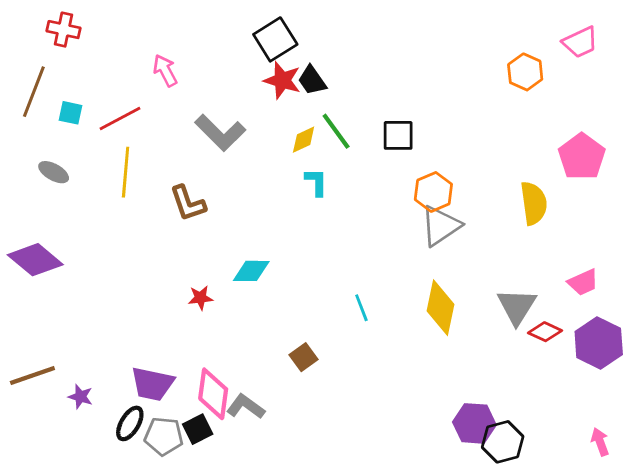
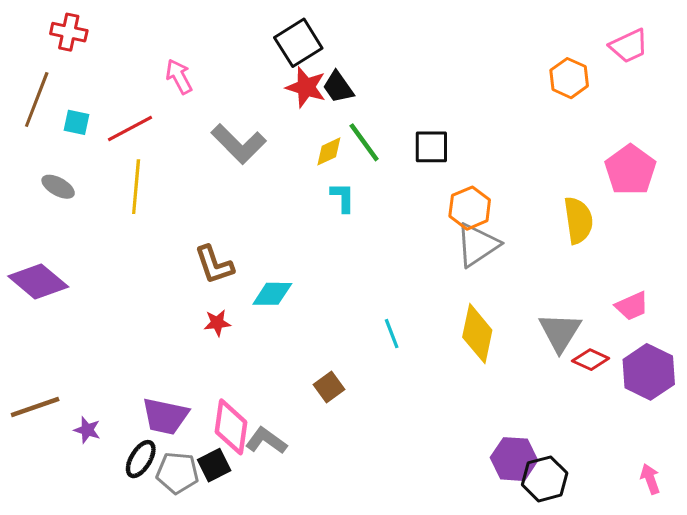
brown L-shape: (188, 203) -> (214, 265), moved

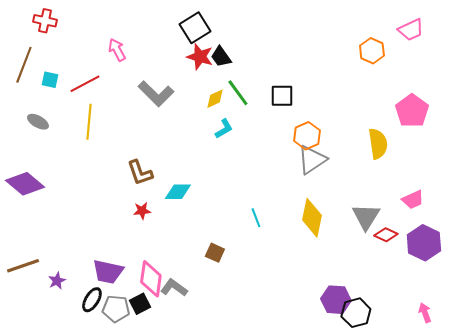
cyan L-shape: (343, 197) -> (224, 129), turned 60
brown square: (329, 387) -> (215, 253), turned -30
purple star: (87, 430) -> (57, 281), turned 30

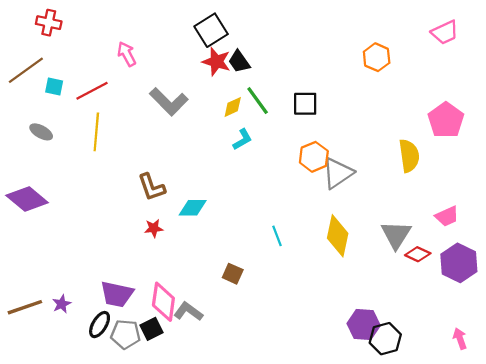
orange hexagon: (372, 51) -> (377, 57), moved
brown line: (24, 65) -> (26, 70), turned 33
orange hexagon: (307, 136) -> (314, 157), moved
brown line: (23, 266) -> (25, 307), moved

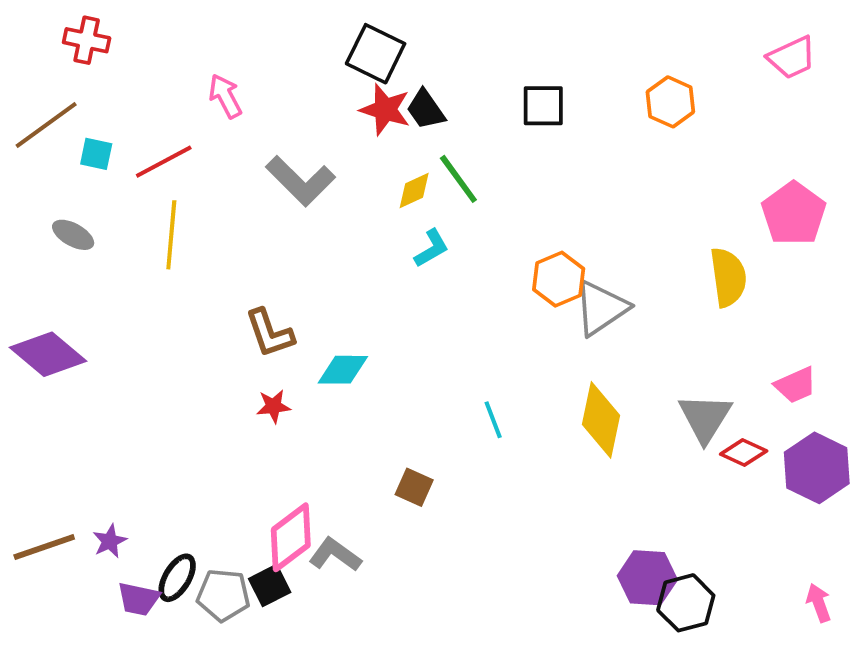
black square: (211, 30) -> (376, 54), turned -32
black square: (305, 104) -> (543, 106), moved
purple trapezoid: (117, 294) -> (139, 599), moved, size x0.7
pink diamond: (163, 302) -> (291, 537), turned 45

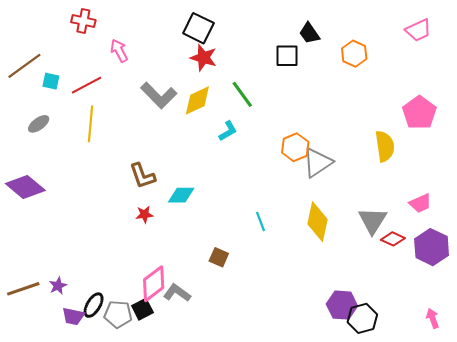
red cross: (87, 40) -> (83, 21), moved
black trapezoid: (426, 110) -> (309, 33), moved
yellow diamond: (414, 190) -> (197, 100), moved, size x1.5
gray ellipse: (73, 235) -> (39, 124), turned -65

